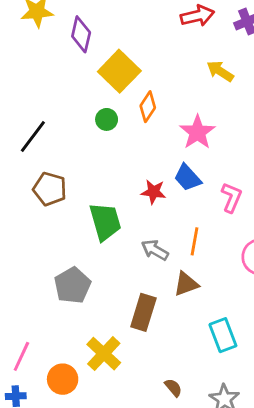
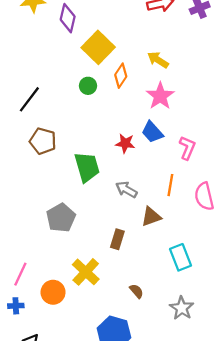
yellow arrow: (220, 71) -> (158, 60), moved
orange line: (195, 241) -> (170, 185), moved
brown rectangle: (143, 312) -> (117, 239), size x0.7
brown semicircle: (173, 388) -> (137, 291), moved

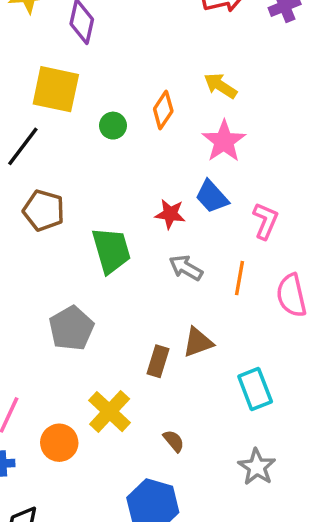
yellow square: (98, 47) -> (56, 89), moved, turned -32
gray arrow: (126, 190) -> (186, 268), moved
brown triangle: (151, 217) -> (198, 342), moved
brown semicircle: (137, 291) -> (174, 441), moved

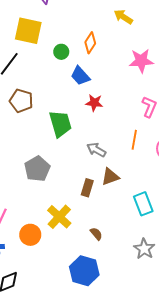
yellow arrow: (220, 86) -> (123, 17), moved
pink star: (224, 141) -> (141, 61), moved, turned 30
blue trapezoid: (212, 197) -> (80, 76), moved
gray arrow: (186, 268) -> (96, 150), moved

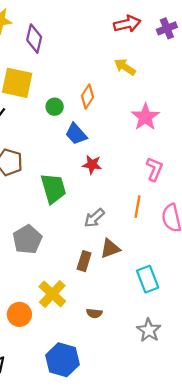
pink star: (141, 61) -> (145, 117), turned -30
gray arrow: (96, 150) -> (94, 218), turned -72
brown semicircle: (96, 234) -> (94, 313), turned 136
blue hexagon: (84, 271) -> (63, 360), moved

